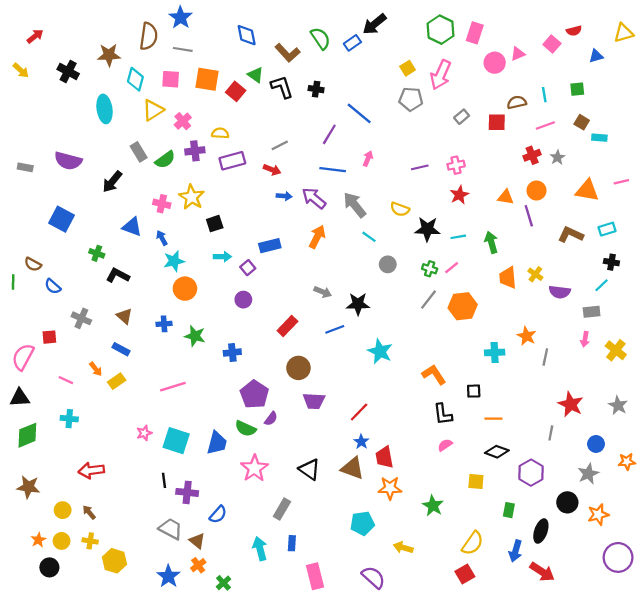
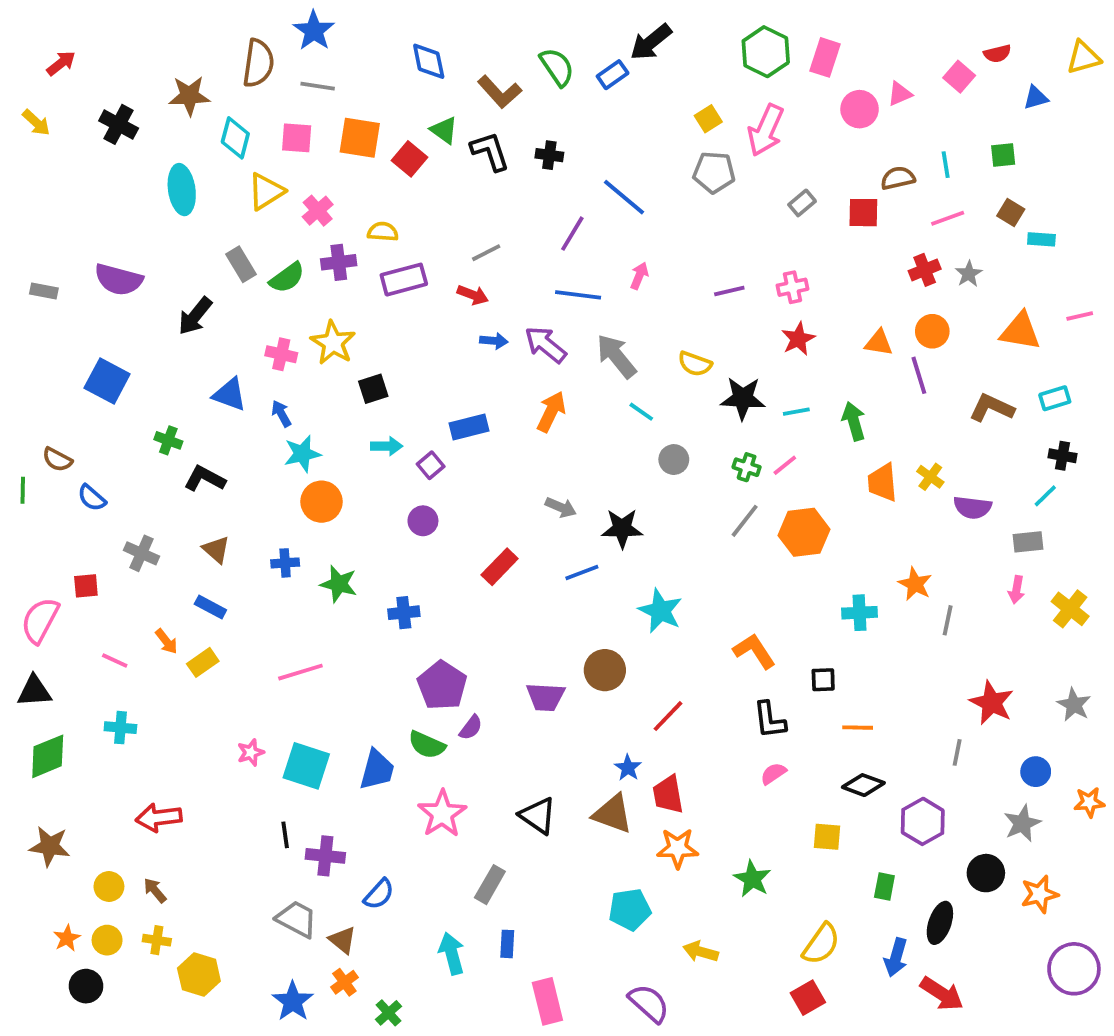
brown circle: (298, 368) -> (605, 670), moved
red line: (359, 412) -> (668, 716), moved

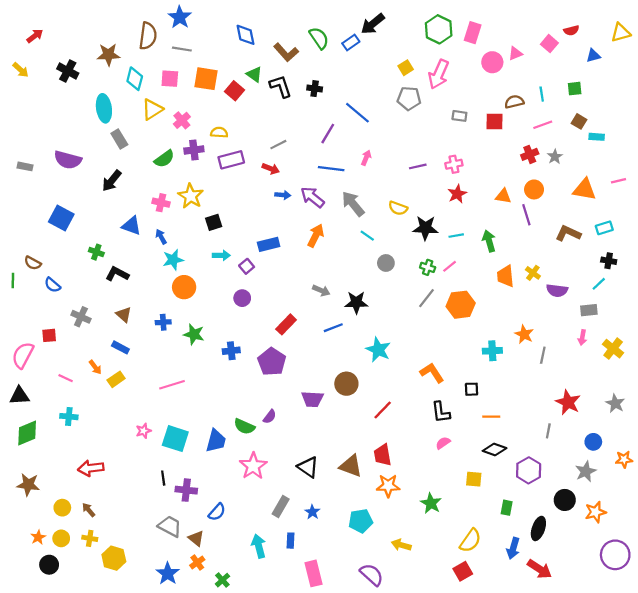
gray rectangle: (802, 203) -> (459, 116), turned 48
gray rectangle: (241, 264) -> (119, 139), moved
purple pentagon: (442, 685) -> (272, 362), moved
blue star: (628, 768) -> (312, 512), moved

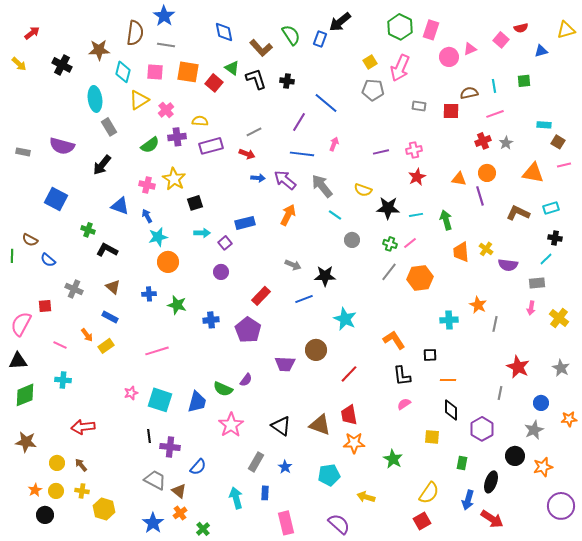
blue rectangle: (351, 42) -> (320, 39), turned -35
brown square: (579, 121) -> (558, 142), moved
black diamond: (495, 450) -> (451, 410), turned 70

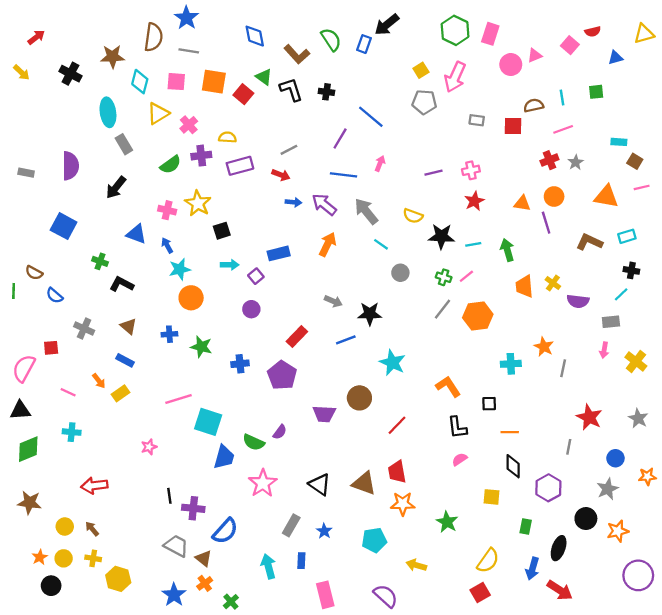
purple semicircle: (62, 146) -> (70, 166), turned -105
cyan square: (160, 400) -> (208, 422), moved
blue semicircle: (198, 467) -> (225, 531), size x1.4

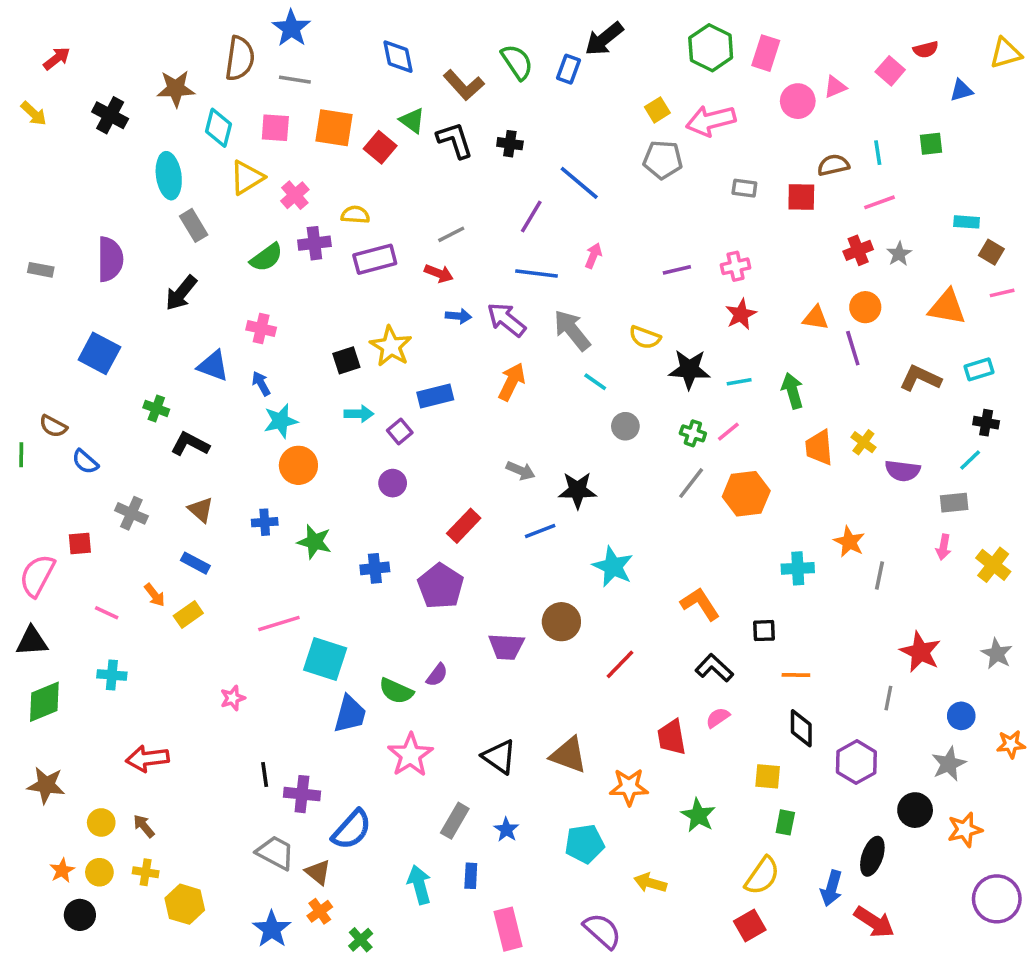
pink arrow: (455, 77) -> (711, 121), turned 52
yellow star: (198, 203) -> (391, 346), moved
black L-shape: (457, 428) -> (714, 668), turned 140
red trapezoid: (397, 472) -> (672, 737), moved
green rectangle: (526, 527) -> (785, 822), moved

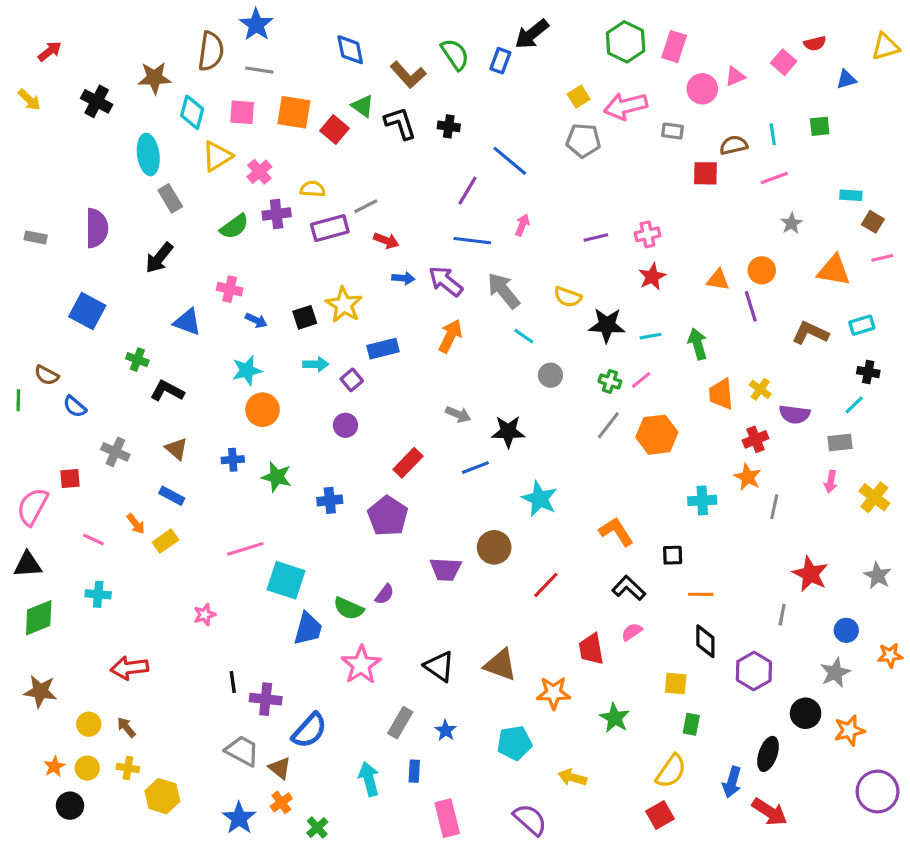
gray rectangle: (744, 188) -> (673, 131), moved
gray line: (451, 234) -> (366, 206), moved
red cross: (858, 250) -> (755, 439), moved
blue arrow: (261, 384) -> (256, 320), moved, turned 145

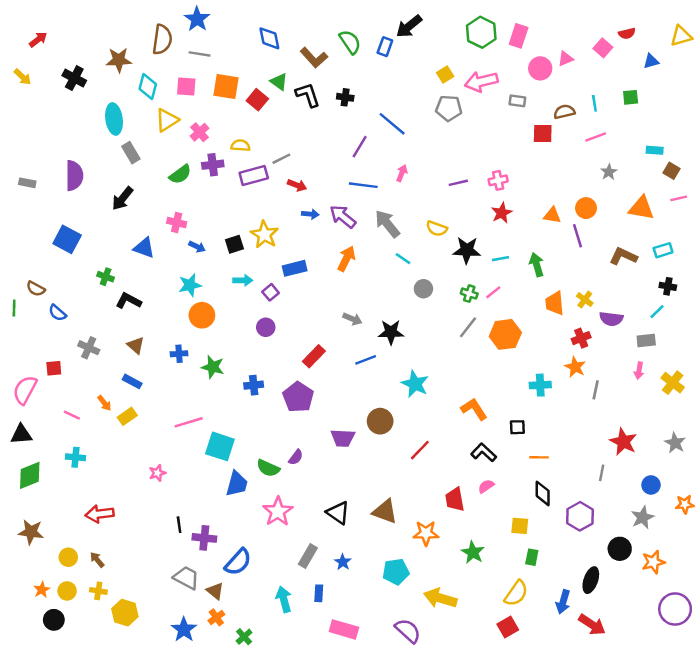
yellow arrow: (572, 777) -> (440, 598), size x1.5
pink rectangle: (447, 818) -> (344, 629), turned -60

